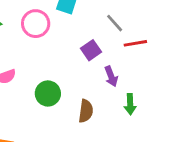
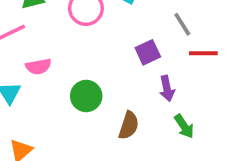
green arrow: (130, 104) -> (184, 126), turned -42

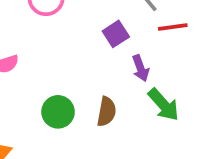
green circle: (86, 96) -> (58, 112), moved
green arrow: (184, 126) -> (164, 105), size x1.4

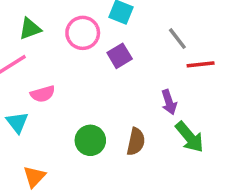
purple square: (116, 34) -> (120, 56), moved

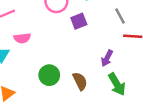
purple arrow: (169, 102) -> (107, 58), turned 35
brown semicircle: (136, 142) -> (80, 81), turned -48

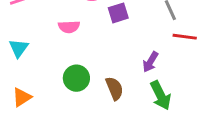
pink semicircle: (22, 38) -> (69, 27), moved

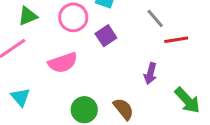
pink semicircle: (69, 27) -> (63, 63), size x1.4
green arrow: (161, 95) -> (187, 100), moved

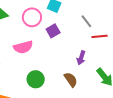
brown semicircle: (123, 109) -> (71, 80), moved

